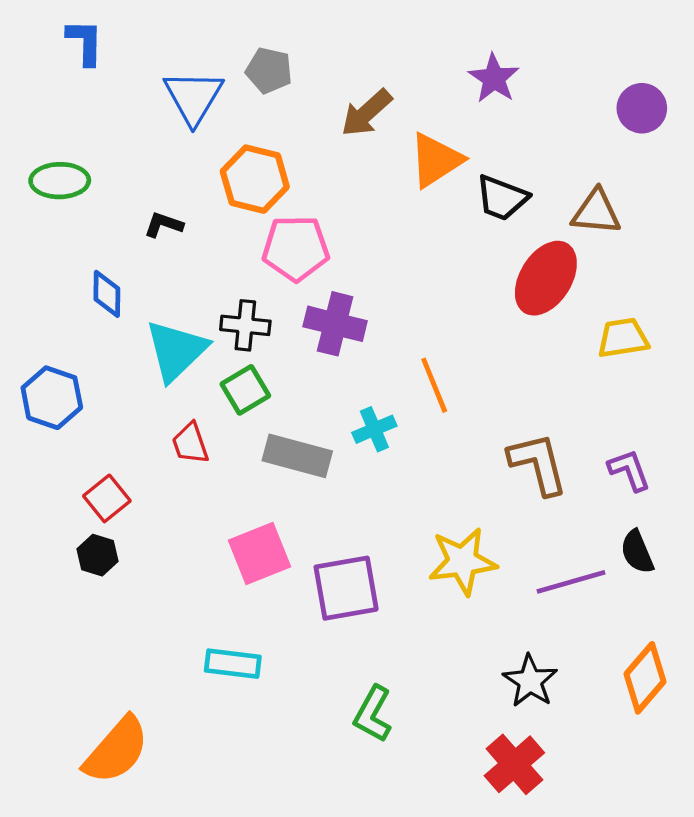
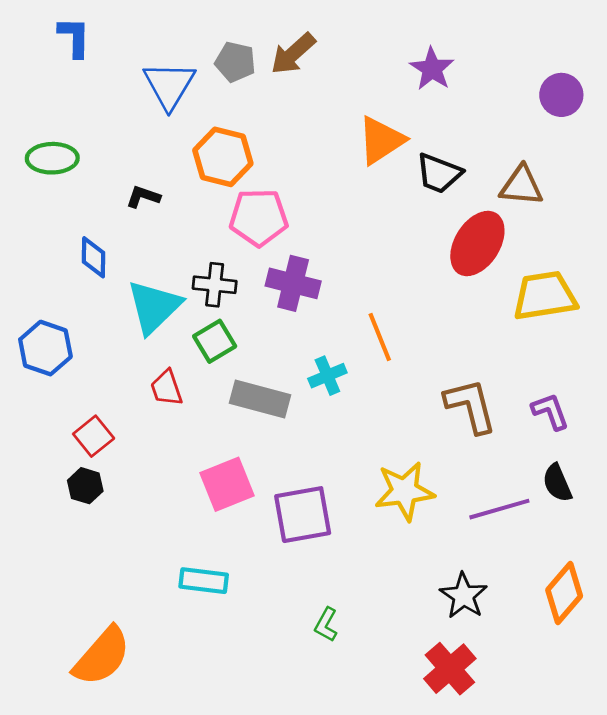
brown arrow: (367, 113) -> (293, 54), moved
yellow trapezoid: (623, 338) -> (545, 296), size x1.4
green L-shape: (373, 714) -> (326, 625), size x0.7

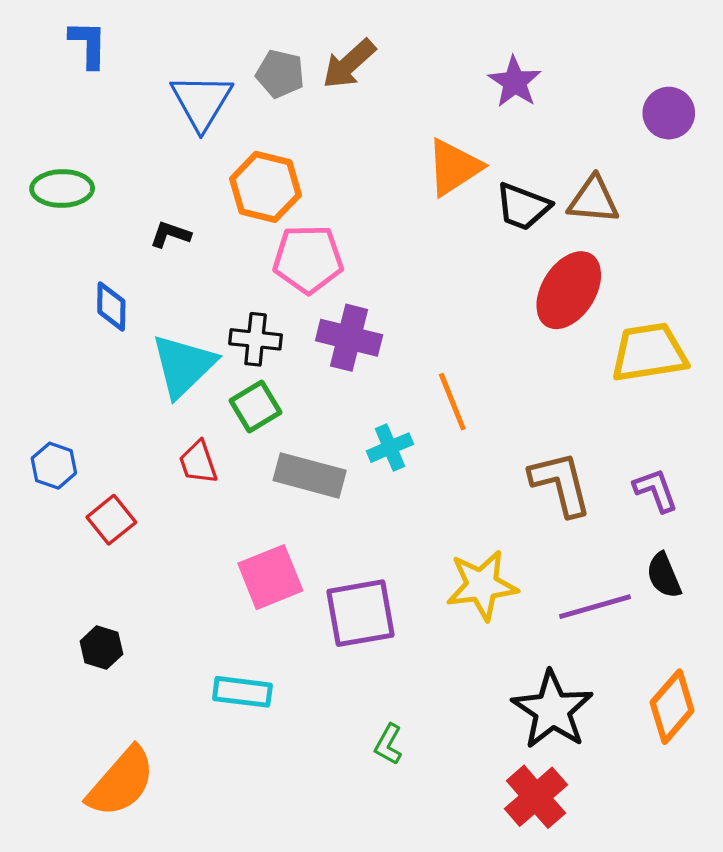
brown triangle: (521, 186) -> (593, 200), moved
blue hexagon: (45, 348) -> (54, 466), moved, size x0.7
black hexagon: (85, 486) -> (101, 648), moved
black star: (464, 596) -> (552, 710), size x1.4

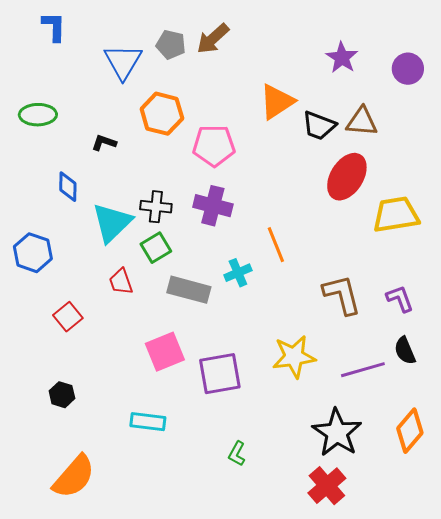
purple star: (515, 82) -> (342, 58), moved
pink pentagon: (308, 259) -> (214, 146), moved
blue hexagon: (54, 466) -> (33, 253), moved, size x1.4

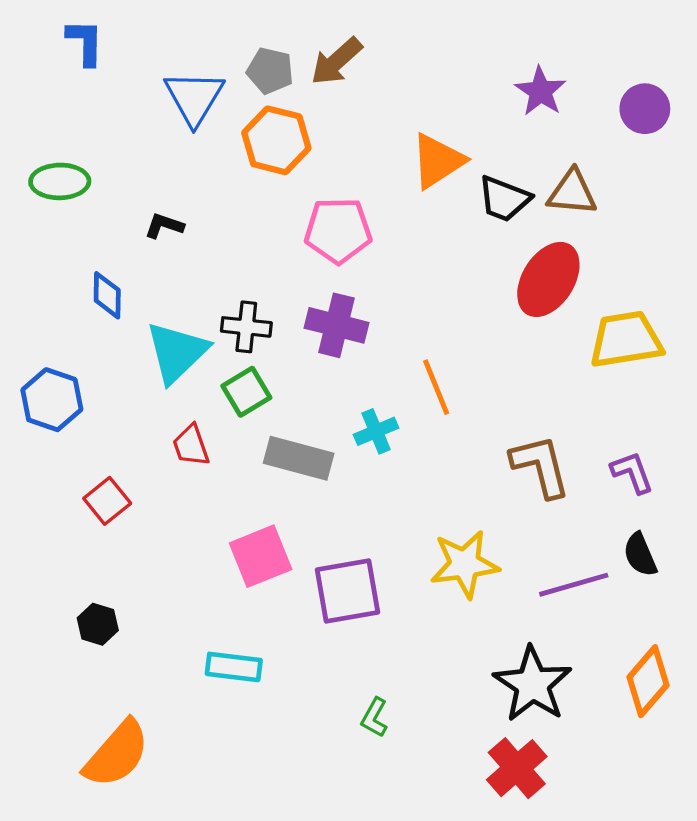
orange hexagon: (162, 114) -> (276, 140), moved

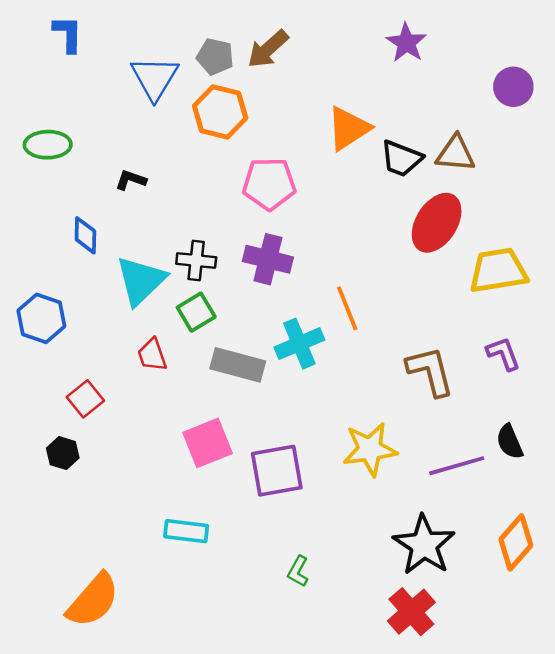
purple star: (540, 91) -> (406, 43), moved
cyan cross: (376, 431) -> (299, 344), size x1.4
purple L-shape: (632, 472) -> (503, 354), moved
black hexagon: (98, 624) -> (63, 453), moved

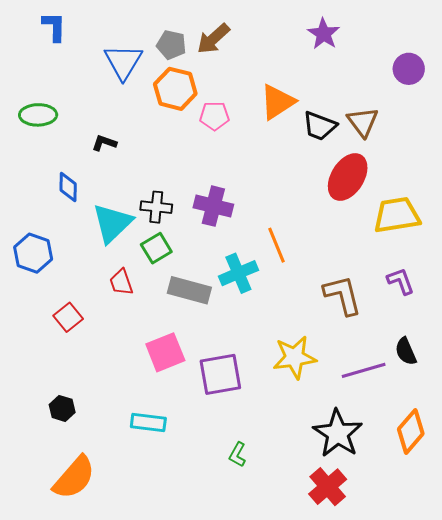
brown triangle: (455, 154) -> (363, 122), turned 48
pink pentagon: (269, 184) -> (214, 116), moved, size x0.7
black hexagon: (63, 453) -> (62, 408), moved

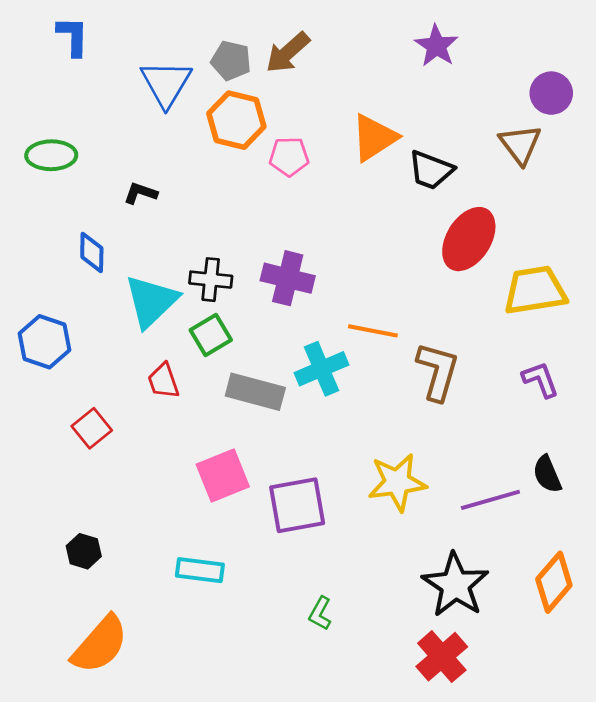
brown triangle: (363, 122) -> (520, 144), moved
orange line: (276, 245) -> (373, 331), turned -57
brown L-shape: (343, 295) -> (438, 371), moved, turned 30

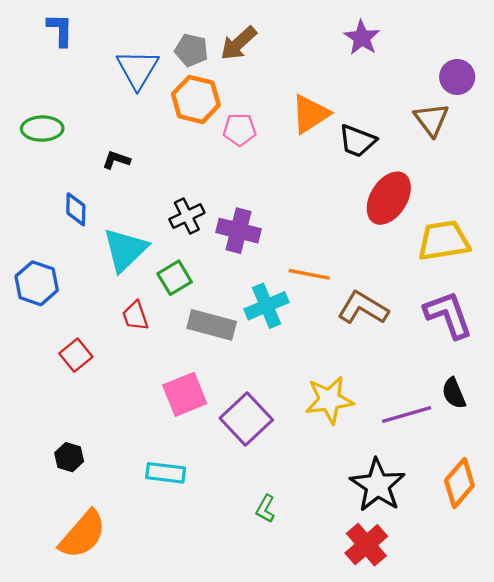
black cross: (211, 280) -> (187, 216), moved, turned -32
brown L-shape: (438, 371) -> (363, 308), turned -75
purple L-shape: (540, 380) -> (448, 315), size x1.6
purple square: (297, 505) -> (246, 419), turned -33

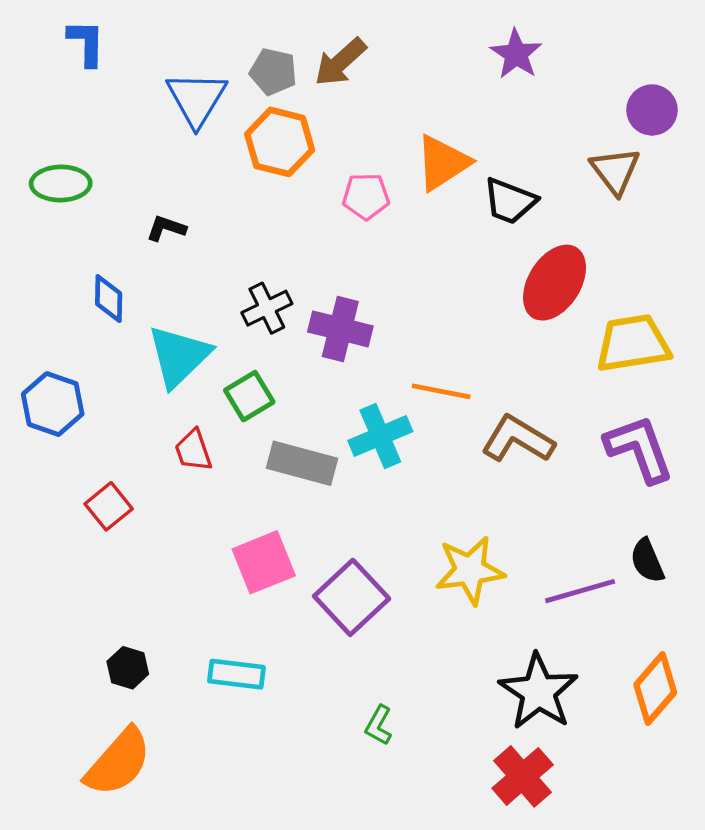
pink pentagon: (240, 130) -> (366, 196), moved
black hexagon: (69, 457) -> (128, 668), moved

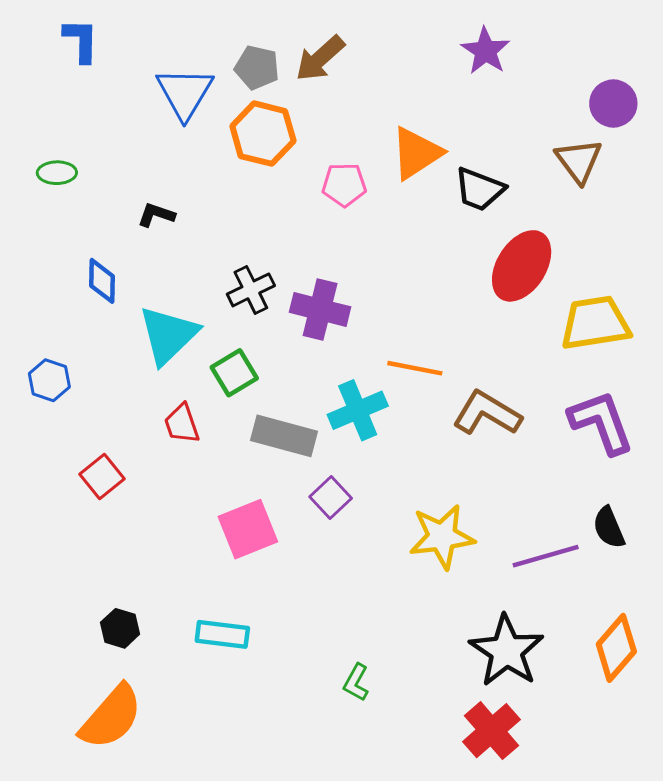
green ellipse: (61, 184) -> (57, 173), size x0.7
blue hexagon: (53, 404) -> (49, 380), size x0.7
purple square: (352, 597) -> (331, 497), moved, size x0.6

